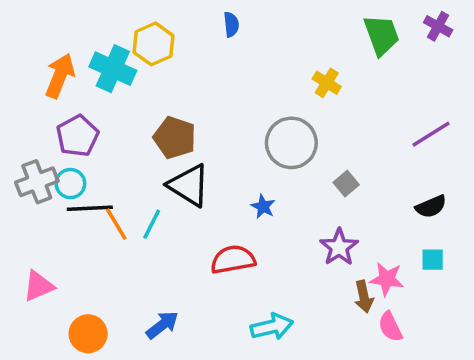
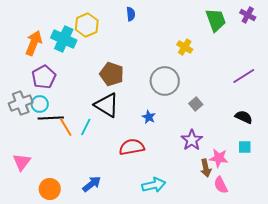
brown pentagon: (175, 138) -> (112, 74), moved
black semicircle: (431, 207) -> (244, 117), turned -132
pink triangle: (39, 286) -> (22, 162), turned -30

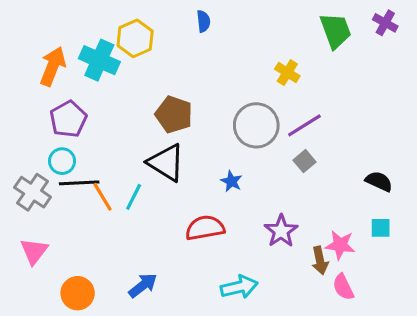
purple line: (244, 76) -> (304, 125), moved
gray cross: (21, 103) -> (33, 192), moved, turned -35
purple star: (192, 140) -> (281, 231), moved

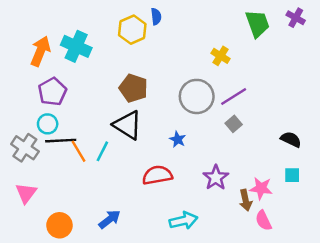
yellow hexagon: (135, 38) -> (132, 30), moved

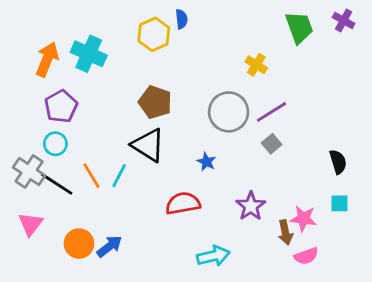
black semicircle: (291, 139) -> (338, 162), turned 48
black line: (61, 141) -> (57, 184), moved, turned 36
blue arrow: (110, 219) -> (109, 246), moved
pink semicircle: (263, 221) -> (306, 256), turned -84
orange circle: (59, 225) -> (79, 244), moved

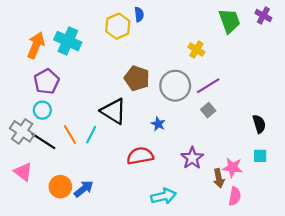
brown pentagon: (155, 102) -> (137, 78), moved
pink triangle: (30, 224) -> (23, 172), turned -30
pink semicircle: (306, 256) -> (235, 196), turned -60

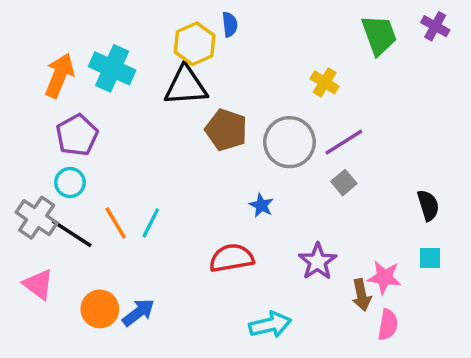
black triangle: (114, 111) -> (186, 86), moved, turned -36

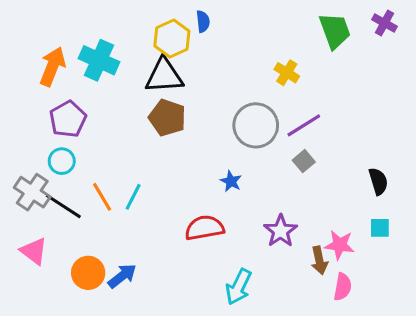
brown pentagon: (226, 130) -> (167, 118), moved
cyan arrow: (270, 325) -> (239, 287), turned 129

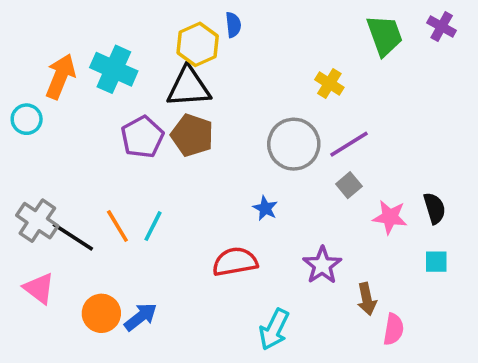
purple pentagon: (68, 119) -> (142, 137), moved
cyan circle: (62, 161) -> (27, 119), moved
pink star: (339, 245) -> (390, 217), moved

